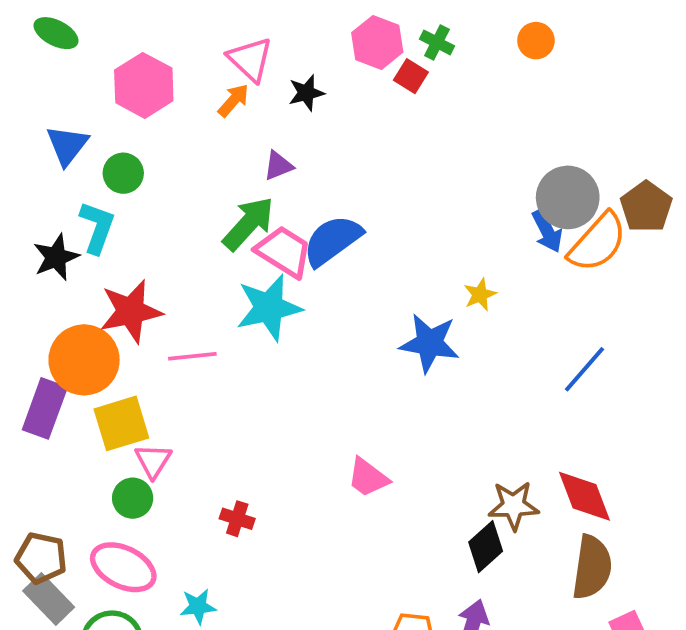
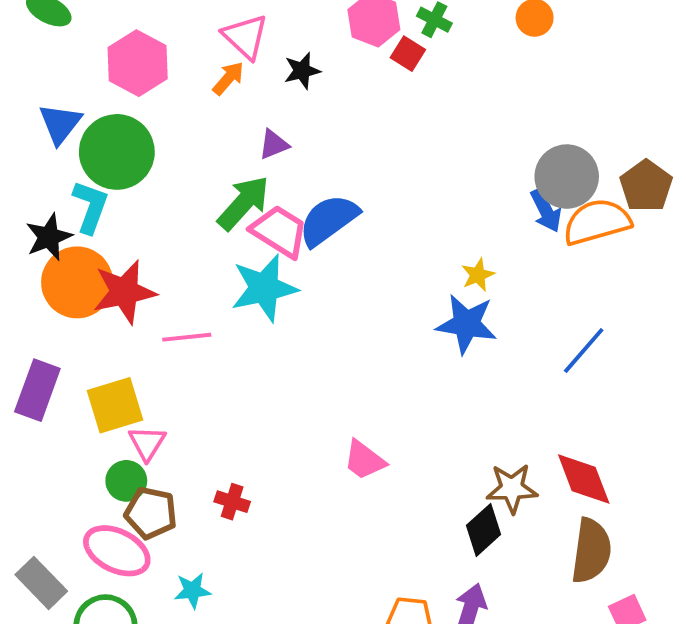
green circle: (123, 173) -> (117, 152), size x1.8
orange semicircle: (598, 242) -> (597, 222), turned -148
blue star: (430, 343) -> (467, 324), moved
orange circle: (84, 360) -> (77, 282), moved
brown pentagon: (41, 558) -> (151, 513), moved

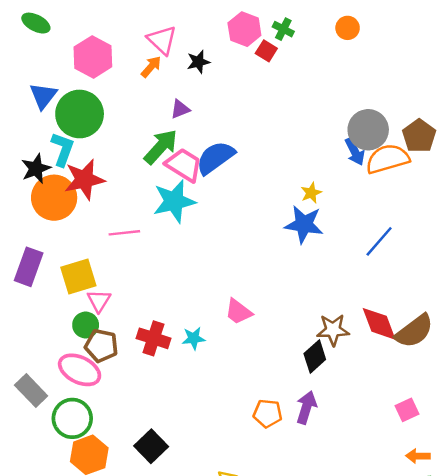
red star: (124, 292) -> (84, 179), moved
red cross: (232, 502) -> (154, 338), size x1.5
brown semicircle: (591, 551) -> (414, 331), moved, turned 45
cyan star: (192, 590) -> (194, 338), moved

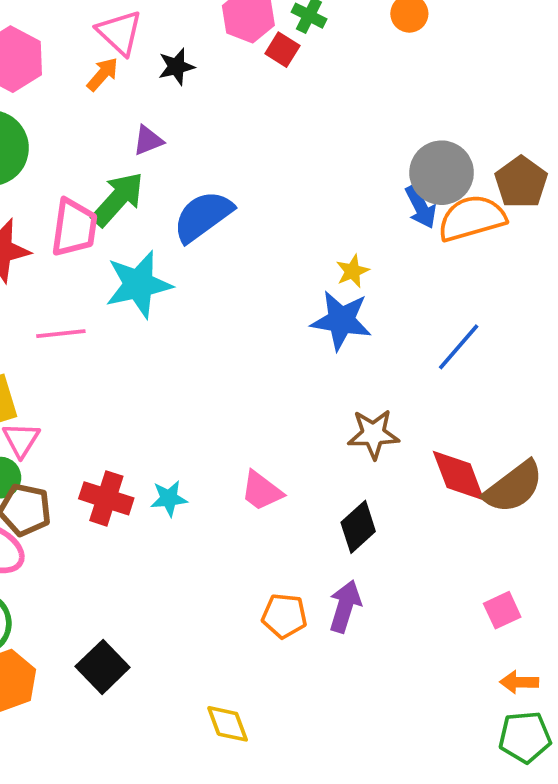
pink trapezoid: (184, 165) -> (74, 228), moved, turned 66
pink trapezoid: (238, 312) -> (262, 491), moved
brown star: (333, 330) -> (373, 434), moved

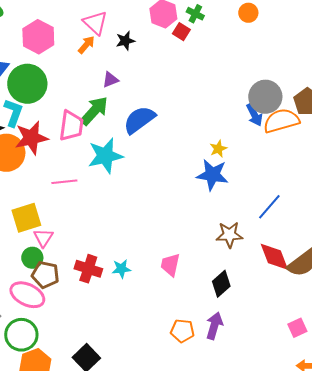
blue line: (459, 347) -> (269, 207), moved
pink trapezoid: (262, 491) -> (170, 265), turned 65

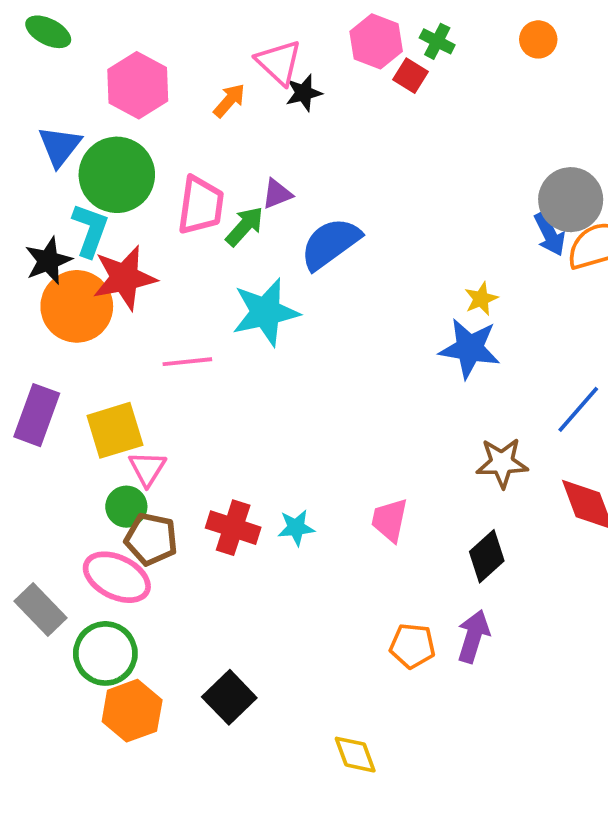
pink triangle: (95, 23) -> (279, 62), moved
purple triangle: (110, 80) -> (277, 194), moved
green arrow: (94, 111) -> (245, 226), size x0.7
pink trapezoid: (71, 126) -> (201, 205), moved

